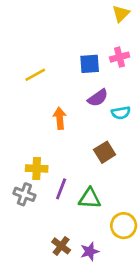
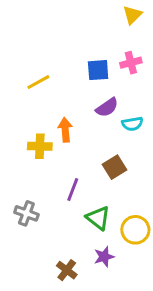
yellow cross: (37, 168) -> (40, 146), moved
purple line: (61, 189) -> (73, 190), moved
green triangle: (90, 198) -> (98, 218), turned 35
yellow circle: (124, 226) -> (135, 230), moved
purple star: (90, 251) -> (104, 257), moved

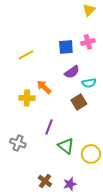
orange arrow: (65, 130) -> (44, 87), turned -42
brown square: (114, 167) -> (79, 102), moved
purple star: (104, 257) -> (70, 184), moved

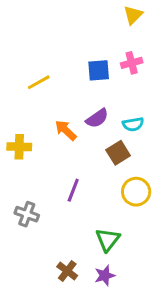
purple semicircle: (72, 72) -> (97, 118), moved
yellow cross: (27, 98) -> (19, 147), moved
green triangle: (66, 146) -> (108, 240), moved, turned 30
yellow circle: (91, 154) -> (136, 192), moved

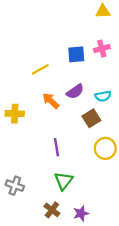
yellow triangle: (133, 15) -> (103, 11), turned 42
yellow line: (39, 82) -> (40, 69), moved
purple line: (73, 190) -> (57, 147), turned -30
gray cross: (27, 214) -> (15, 186), moved
green triangle: (108, 240) -> (64, 181), moved

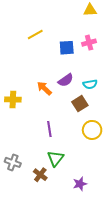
yellow line: (40, 69) -> (35, 34), moved
brown cross: (52, 210) -> (40, 175), moved
purple star: (81, 213) -> (80, 184), moved

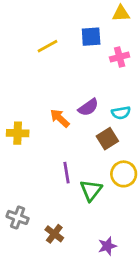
blue square: (67, 48) -> (91, 37), moved
green triangle: (56, 158) -> (91, 190), moved

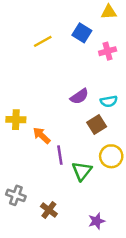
blue square: (91, 37) -> (82, 33), turned 36
orange arrow: (60, 118) -> (42, 135), moved

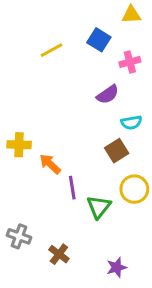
purple semicircle: (79, 96) -> (108, 94), moved

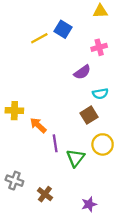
blue square: (99, 40) -> (63, 29), moved

